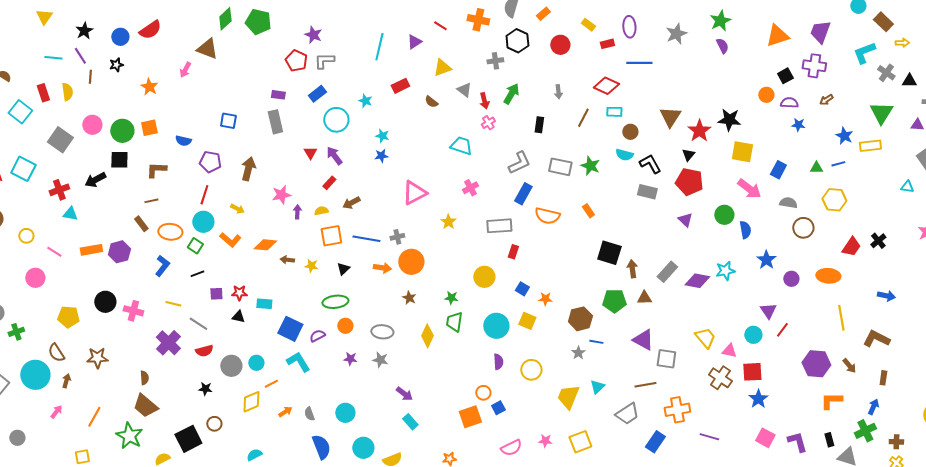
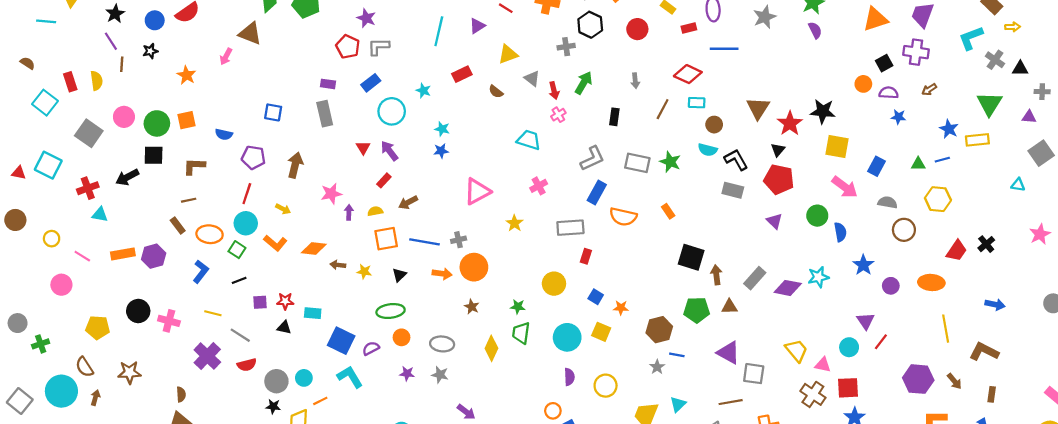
cyan line: (53, 58) -> (46, 21), moved
black star: (205, 389) -> (273, 406), moved

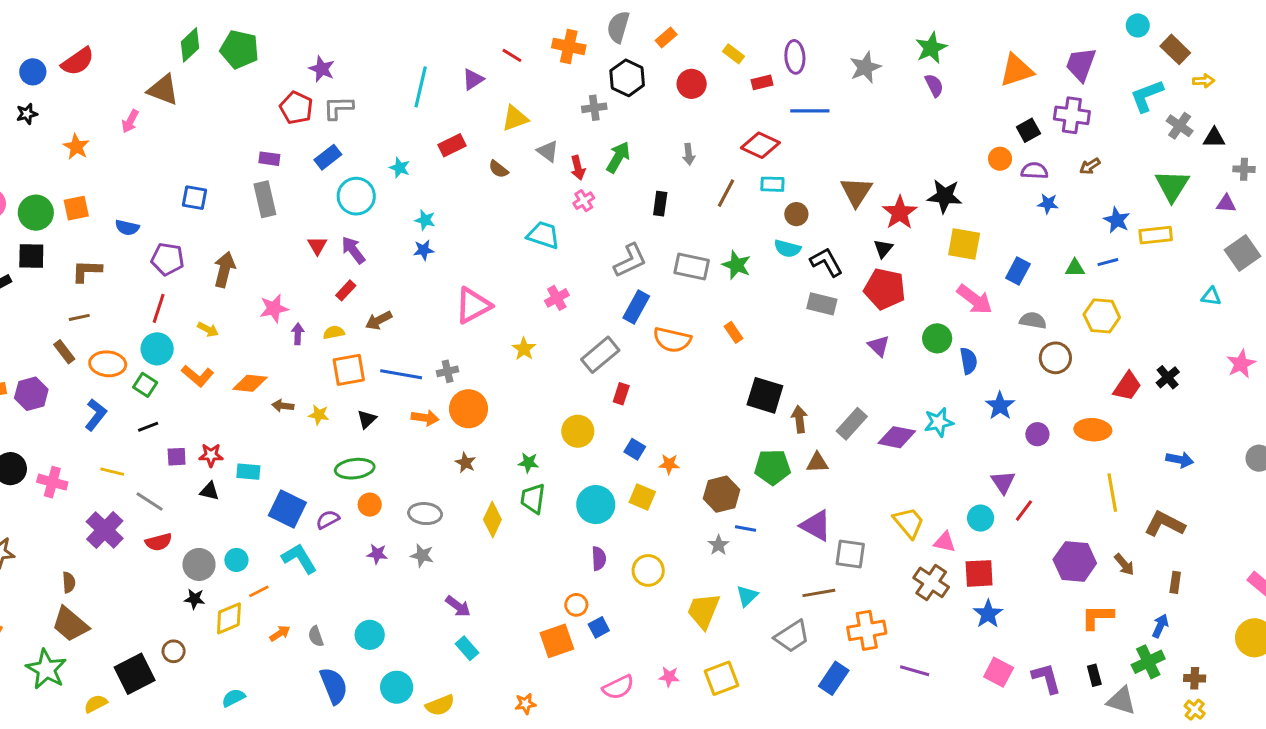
gray rectangle: (570, 228) -> (600, 355), turned -36

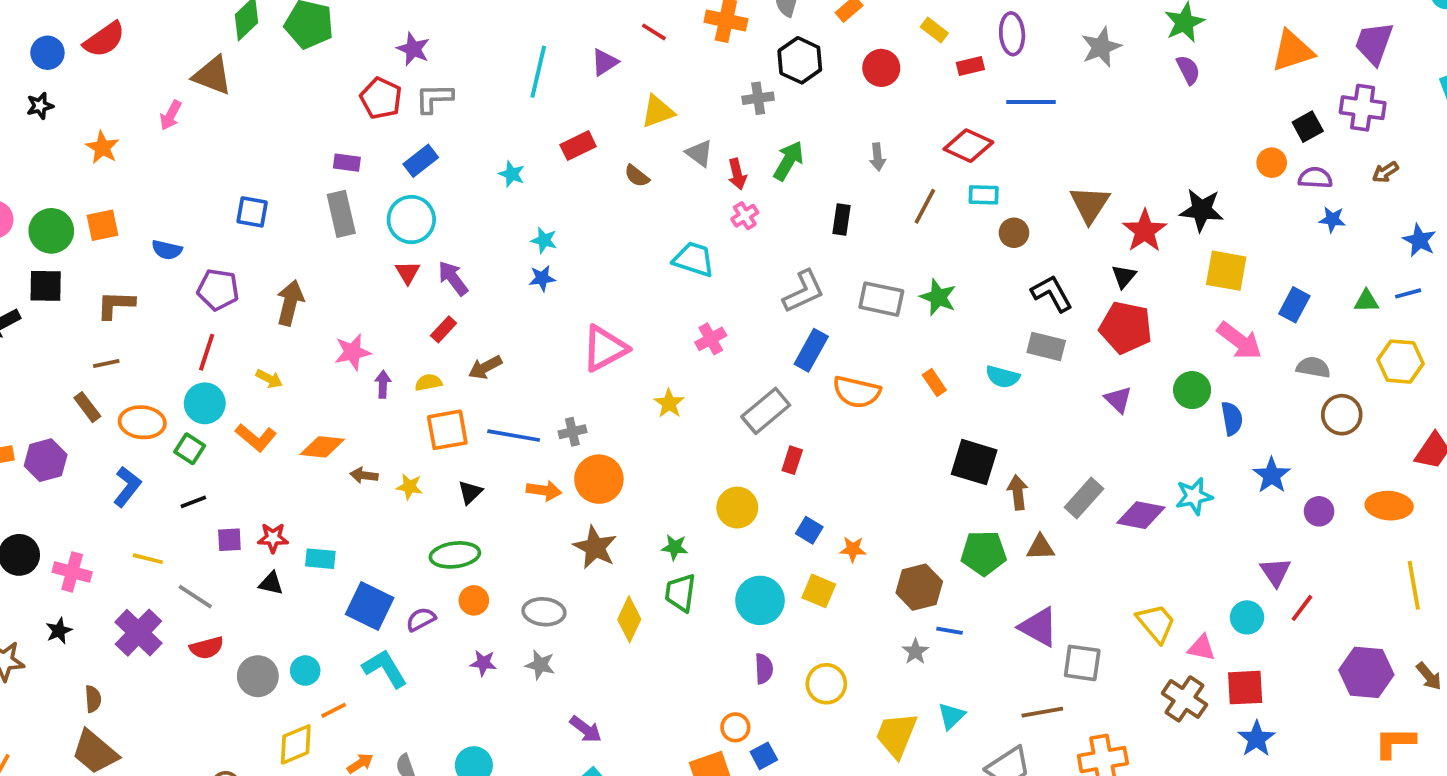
cyan circle: (356, 196) -> (411, 219), moved
cyan semicircle: (787, 249) -> (1003, 377), moved
brown star: (466, 463) -> (595, 547), size x1.6
black star: (195, 599) -> (59, 631), moved, turned -30

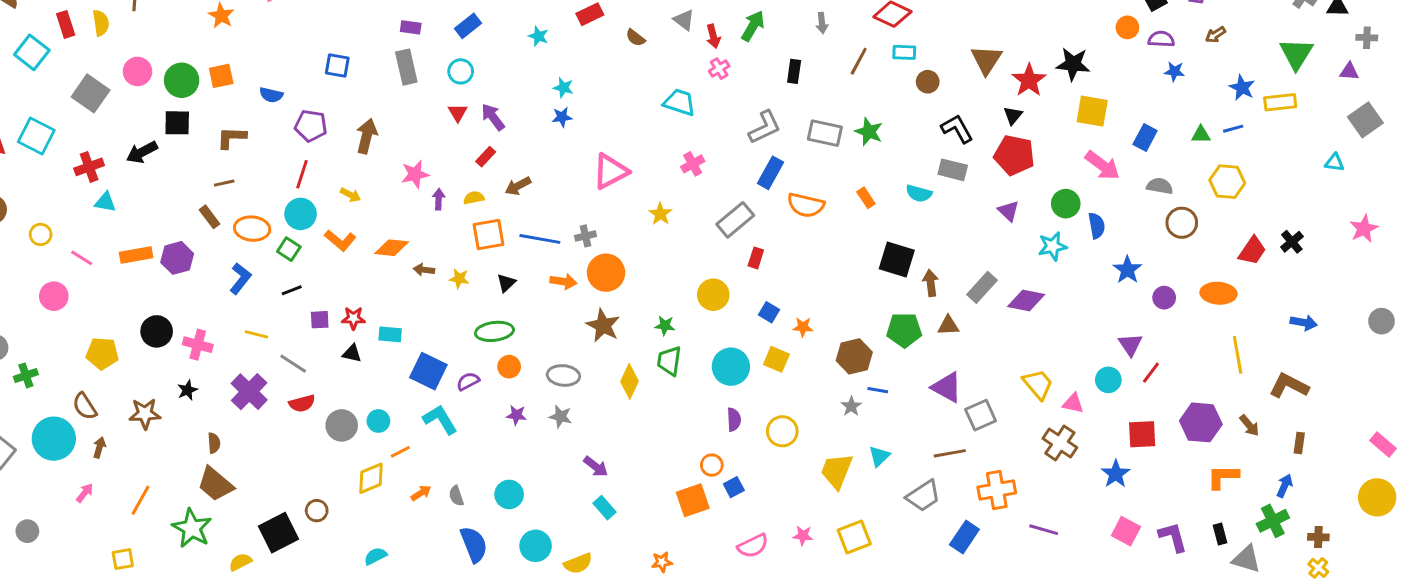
cyan circle: (411, 219) -> (461, 71), size x0.7
cyan star: (1194, 496) -> (1053, 246), moved
gray square: (1082, 663) -> (981, 415), turned -32
red square: (1245, 688) -> (1142, 434), moved

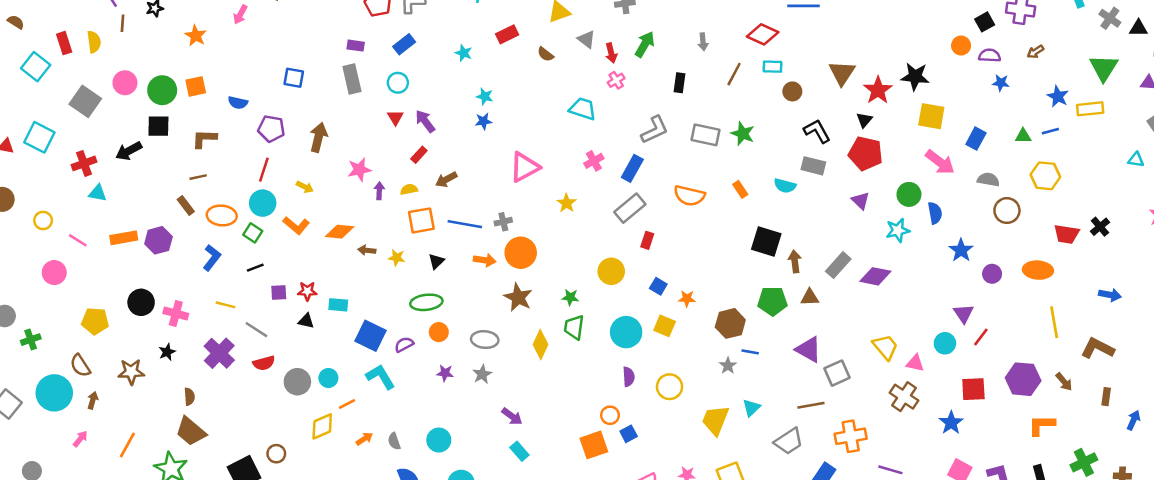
blue rectangle: (771, 173) -> (632, 168), moved
red trapezoid: (1252, 251) -> (1066, 234), turned 65
gray star: (561, 417) -> (482, 374), turned 30
blue arrow: (1285, 486) -> (1133, 420), moved

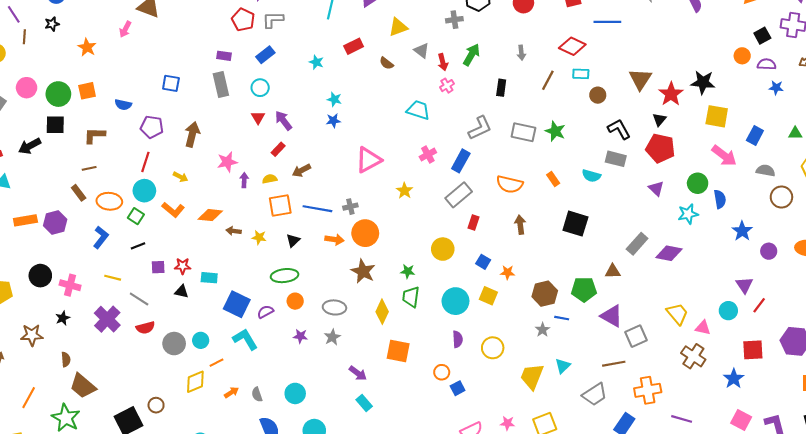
brown arrow: (795, 261) -> (520, 225), moved
green pentagon: (772, 301) -> (584, 289), moved
brown semicircle: (189, 397) -> (66, 359), moved
orange square: (594, 445) -> (398, 351), moved, turned 30

